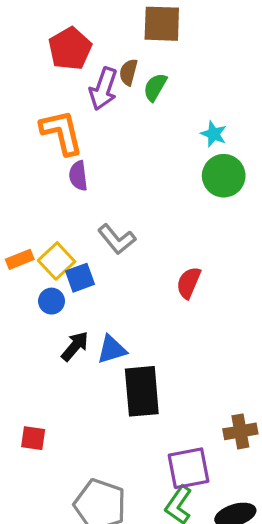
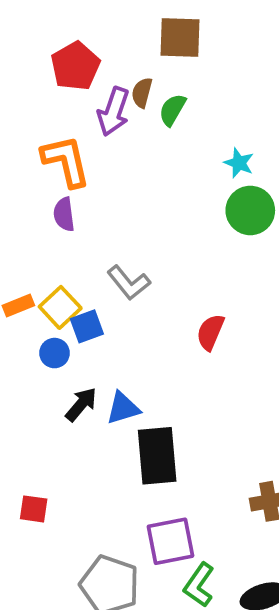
purple semicircle: (78, 176) -> (64, 214), moved
purple square: (189, 468) -> (170, 541), moved

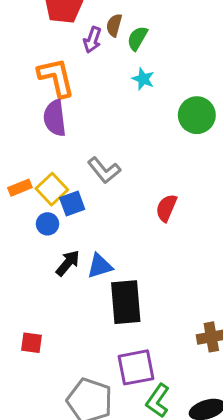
purple arrow: (113, 112) -> (92, 40), size x0.7
cyan star: (239, 163) -> (143, 79), moved
purple semicircle: (64, 214) -> (55, 118), size x1.4

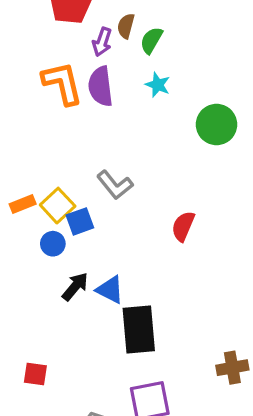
purple semicircle: (55, 118) -> (101, 86), moved
blue triangle: (100, 266) -> (110, 290), turned 44

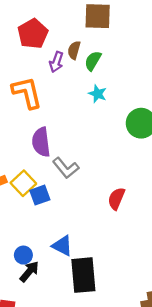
purple semicircle: (101, 86) -> (41, 142), moved
blue circle: (53, 244) -> (23, 255), moved
black arrow: (75, 287) -> (29, 272), moved

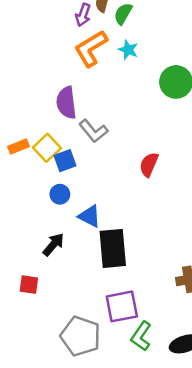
orange L-shape: (27, 93) -> (91, 48), moved, turned -108
blue circle: (23, 255) -> (60, 194), moved

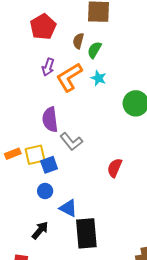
purple arrow: (83, 15) -> (48, 67), moved
yellow square: (47, 148) -> (35, 155), turned 30

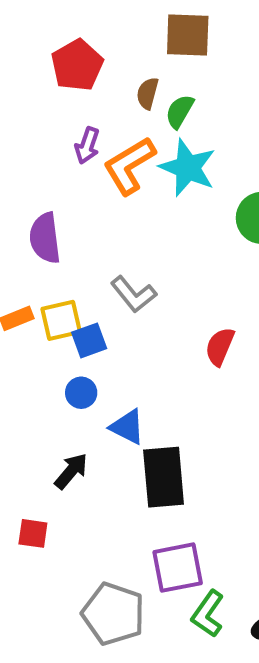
cyan star: (98, 78) -> (188, 168), size x1.8
purple semicircle: (50, 119) -> (45, 238), moved

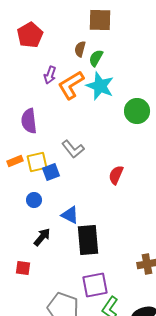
red pentagon: (77, 65) -> (30, 35), moved
blue circle: (81, 393) -> (34, 200), moved

